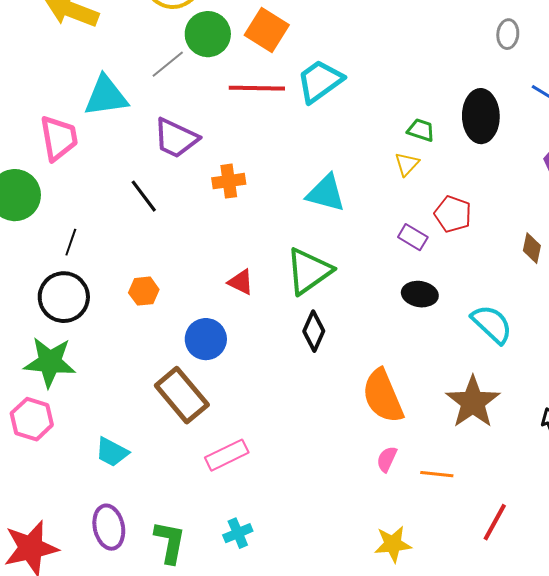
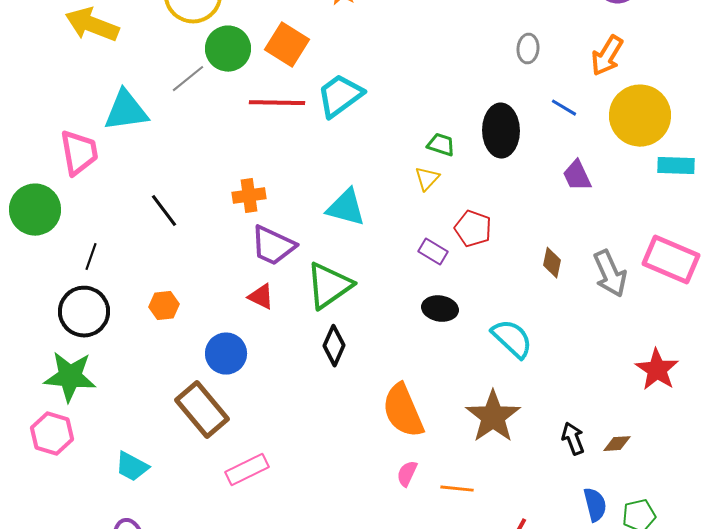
purple trapezoid: (176, 138) -> (273, 246), moved

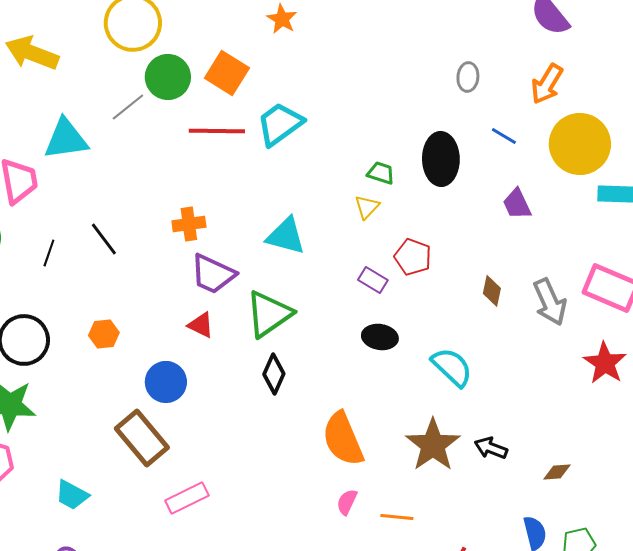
black line: (91, 257) -> (49, 253), moved
red star: (657, 370) -> (605, 363), moved
black arrow: (573, 439) -> (491, 448), moved, turned -48

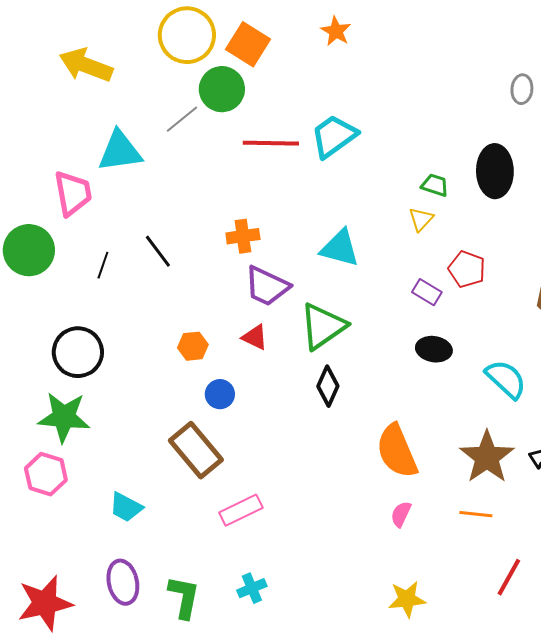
orange square: (227, 73) -> (248, 44), moved
orange hexagon: (104, 334) -> (193, 346), moved
blue circle: (166, 382) -> (220, 394), size x0.7
orange line: (397, 517) -> (476, 514), moved

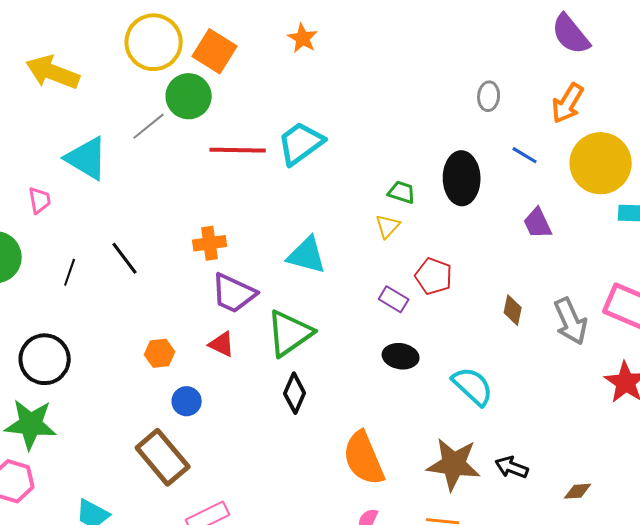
cyan triangle: (120, 151) -> (87, 158), turned 39
pink trapezoid: (73, 193) -> (40, 200), size x0.6
brown star: (487, 457) -> (454, 464), turned -30

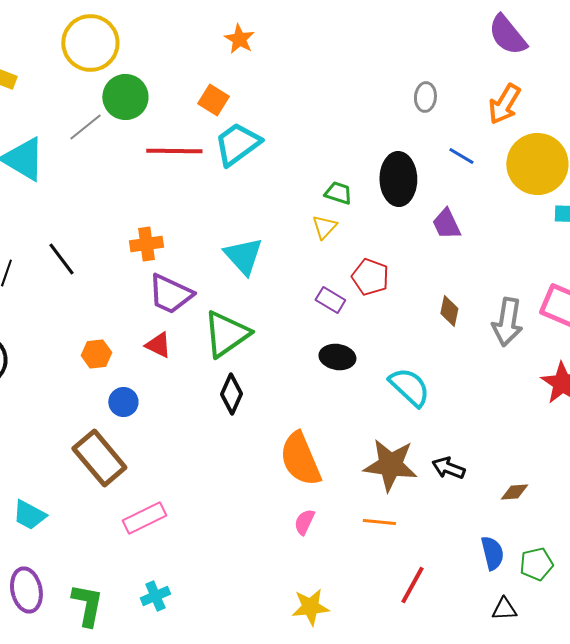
orange square: (215, 51) -> (213, 100), moved, size x0.7
purple trapezoid: (538, 223) -> (446, 224), moved
cyan triangle: (307, 255) -> (243, 256), turned 33
gray arrow: (571, 321) -> (507, 322), turned 33

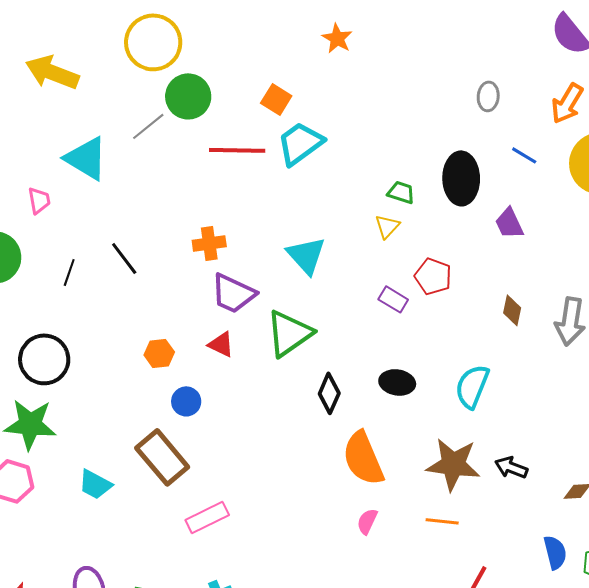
orange star: (239, 39) -> (337, 38), moved
black ellipse: (337, 357) -> (397, 382), moved
cyan semicircle: (409, 387) -> (472, 386), turned -111
black diamond: (231, 394) -> (329, 393), moved
cyan trapezoid: (29, 515) -> (95, 484), moved

